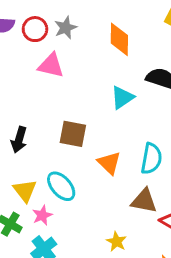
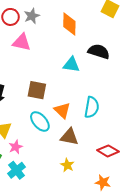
cyan triangle: (122, 97) -> (71, 65), turned 42
cyan ellipse: (61, 186) -> (40, 122), moved
brown triangle: (144, 201) -> (69, 137), moved

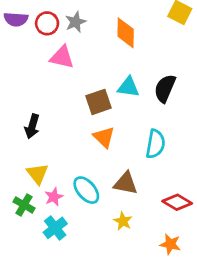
black semicircle: (99, 51) -> (165, 88), moved, turned -85
brown square: (37, 90) -> (99, 102), moved, turned -30
orange triangle: (62, 110) -> (104, 137), moved
cyan ellipse: (40, 122) -> (86, 190), moved

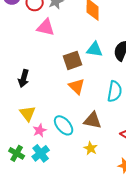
green cross: (24, 205) -> (17, 153), moved

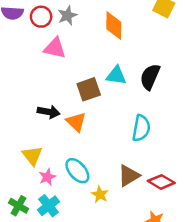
black arrow: (24, 78) -> (49, 112), moved, turned -96
orange triangle: (77, 86) -> (76, 122), moved
brown triangle: (93, 120) -> (129, 176), moved, turned -42
yellow star: (91, 148) -> (100, 194), moved

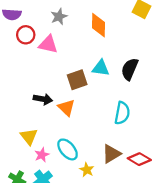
red circle: (41, 17) -> (26, 35), moved

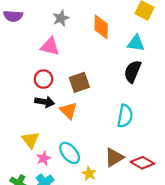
red circle: (26, 35) -> (43, 79), moved
cyan triangle: (101, 68) -> (136, 43), moved

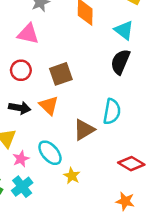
cyan triangle: (136, 43) -> (124, 30), turned 30
black arrow: (45, 102) -> (20, 108), moved
brown triangle: (114, 157) -> (84, 130), moved

